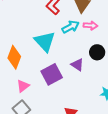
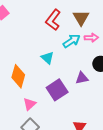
cyan triangle: (45, 41) -> (47, 58), size x0.6
purple triangle: (77, 65) -> (82, 78), turned -40

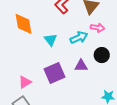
cyan arrow: (72, 41) -> (79, 38), moved
orange diamond: (18, 76) -> (24, 24), moved, turned -35

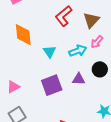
pink arrow: (97, 28) -> (97, 42), turned 120
pink triangle: (25, 82) -> (13, 87), moved

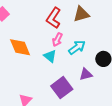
brown triangle: (91, 20) -> (81, 14), turned 48
pink arrow: (97, 42) -> (57, 40), moved

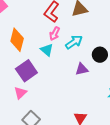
orange diamond: (20, 47) -> (17, 40), turned 35
purple square: (62, 88) -> (26, 71), moved

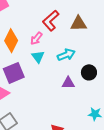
pink arrow: (55, 34) -> (36, 39), moved

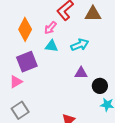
cyan triangle: (38, 57) -> (52, 46), turned -48
black circle: (89, 72) -> (100, 86), moved

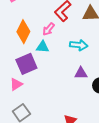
cyan arrow: (80, 45) -> (79, 45), turned 30
cyan triangle: (52, 46) -> (42, 47), moved

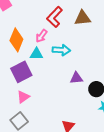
cyan arrow: (79, 45) -> (61, 50), moved
pink triangle: (16, 84) -> (23, 97), moved

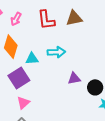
red L-shape: (55, 17) -> (46, 20), turned -45
pink arrow: (41, 36) -> (16, 19), moved

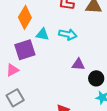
pink triangle: (23, 103) -> (12, 70), moved

